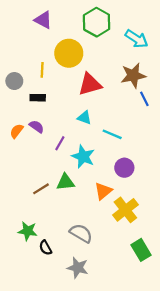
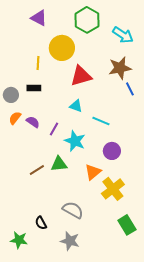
gray circle: (14, 81) -> (11, 95), moved
purple semicircle: (37, 127) -> (33, 122), moved
green star: (28, 231) -> (19, 240), moved

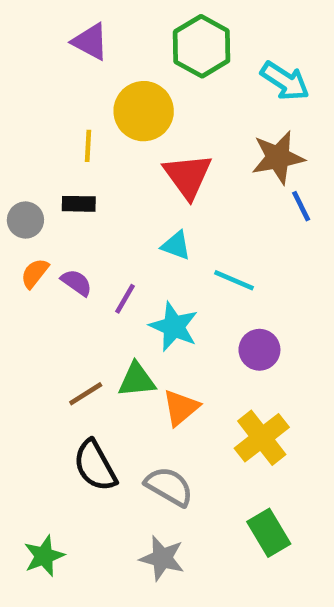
red triangle: (81, 76) -> (188, 176), turned -50
orange triangle: (93, 172) -> (181, 408), moved
black semicircle: (41, 223) -> (95, 466), moved, size x1.6
green rectangle: (127, 225) -> (269, 533), moved
green star: (19, 240) -> (44, 556), turned -30

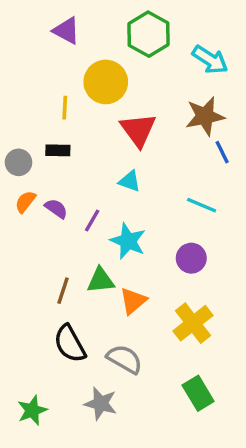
cyan line: (234, 280) -> (202, 205), moved
brown line: (86, 394) -> (63, 291), turned -40
gray star: (162, 558) -> (101, 404), moved

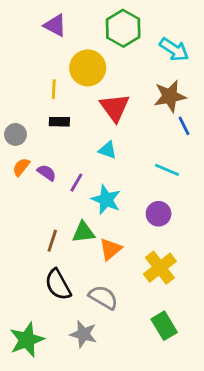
black rectangle: (58, 150) -> (59, 122), moved
green star: (32, 410) -> (27, 340), size x1.4

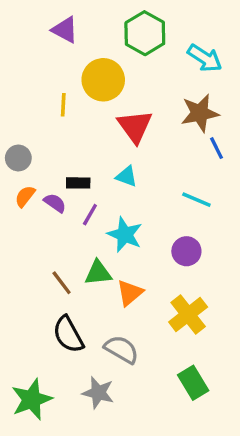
black rectangle: (59, 122) -> (78, 183), moved
brown line: (52, 241) -> (62, 283), turned -55

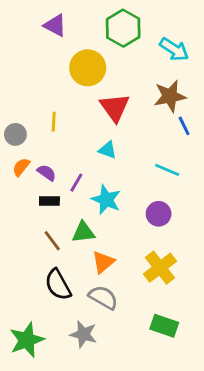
yellow line: (63, 105) -> (54, 122), moved
black rectangle: (78, 183) -> (49, 201), moved
orange triangle: (130, 293) -> (103, 262), moved
green rectangle: (193, 383) -> (164, 326), turned -40

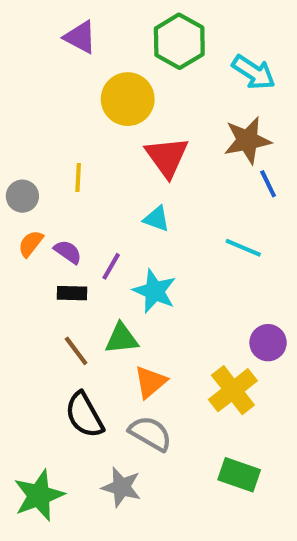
purple circle: (159, 214) -> (268, 343), moved

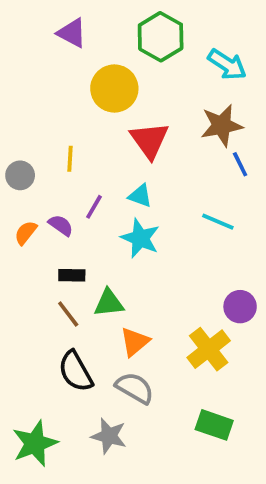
orange semicircle: (31, 244) -> (26, 233), moved
purple line: (111, 266) -> (94, 207), moved
cyan star: (155, 291) -> (140, 238), moved
black rectangle: (72, 293) -> (72, 275), moved

